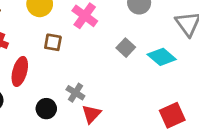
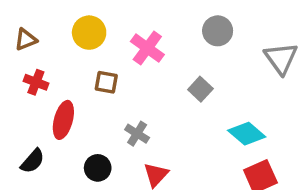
cyan diamond: (162, 57) -> (247, 134), moved
gray cross: (75, 93) -> (137, 134), moved

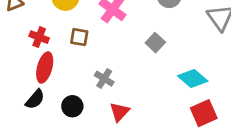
red cross: (36, 82) -> (39, 37), moved
black semicircle: (33, 161) -> (35, 99), moved

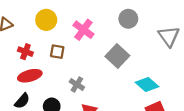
gray square: (155, 43) -> (117, 56), size x1.5
red ellipse: (45, 67) -> (30, 76), turned 60

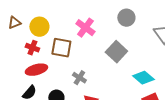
yellow circle: (46, 20) -> (39, 27), moved
brown square: (57, 52) -> (61, 48), size x1.5

